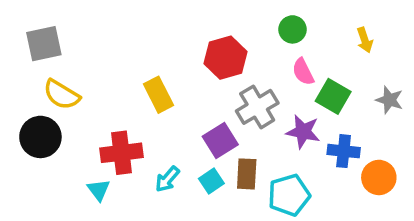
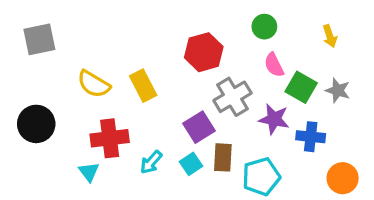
yellow semicircle: (62, 95) -> (94, 84), moved
gray star: (389, 100) -> (338, 90), moved
orange circle: (379, 177) -> (343, 178), moved

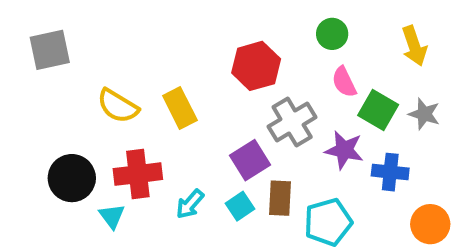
yellow arrow: (330, 36) -> (414, 46), size x1.4
black circle: (36, 124) -> (72, 178), moved

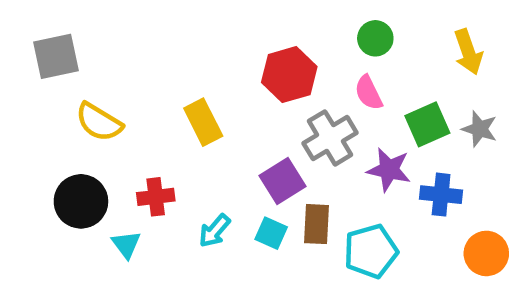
pink semicircle: (344, 82) -> (369, 93), moved
yellow semicircle: (118, 106) -> (99, 122), moved
green square: (378, 110) -> (427, 124), turned 36
red cross: (138, 174) -> (156, 197), size x0.7
cyan square: (240, 206) -> (271, 233), turned -32

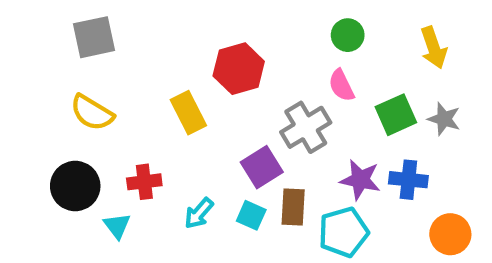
gray square: (56, 56) -> (94, 37), moved
red hexagon: (289, 75) -> (239, 69), moved
purple star: (389, 170) -> (360, 180), moved

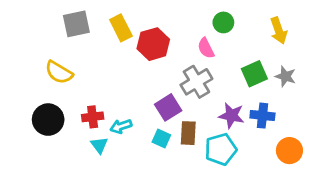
gray square: (94, 37) -> (76, 24), moved
pink semicircle: (341, 85) -> (206, 48), moved
yellow rectangle: (188, 113) -> (121, 28), moved
cyan arrow: (199, 213) -> (121, 126), moved, turned 30
cyan triangle: (117, 226) -> (99, 145), moved

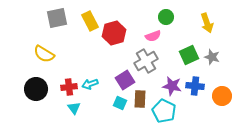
pink semicircle: (206, 48) -> (153, 36), turned -84
cyan arrow: (121, 126) -> (90, 84), moved
cyan pentagon: (221, 149) -> (164, 111), turned -30
orange circle: (289, 151) -> (222, 96), moved

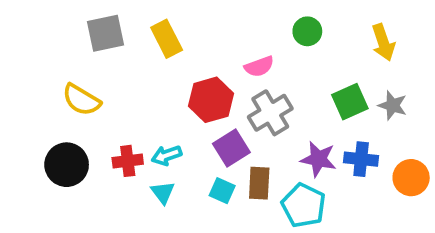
red hexagon: (114, 33) -> (211, 100), moved
pink semicircle: (153, 36) -> (259, 66), moved
cyan triangle: (74, 108) -> (163, 192), moved

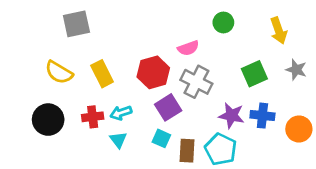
yellow rectangle: (167, 39) -> (102, 74), moved
gray star: (393, 105) -> (296, 70), moved
gray cross: (270, 113) -> (196, 82), turned -32
brown rectangle: (259, 183) -> (187, 151), moved

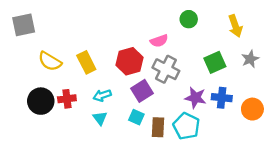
gray square: (76, 24) -> (24, 25), moved
gray star: (296, 70) -> (250, 59), turned 30
red cross: (93, 117) -> (67, 99), moved

